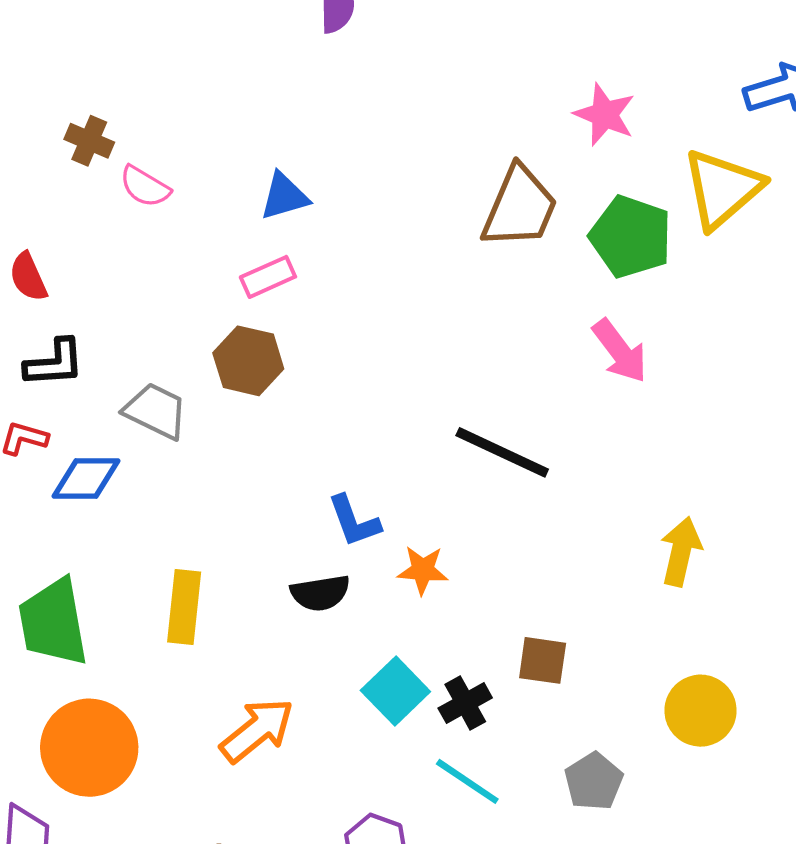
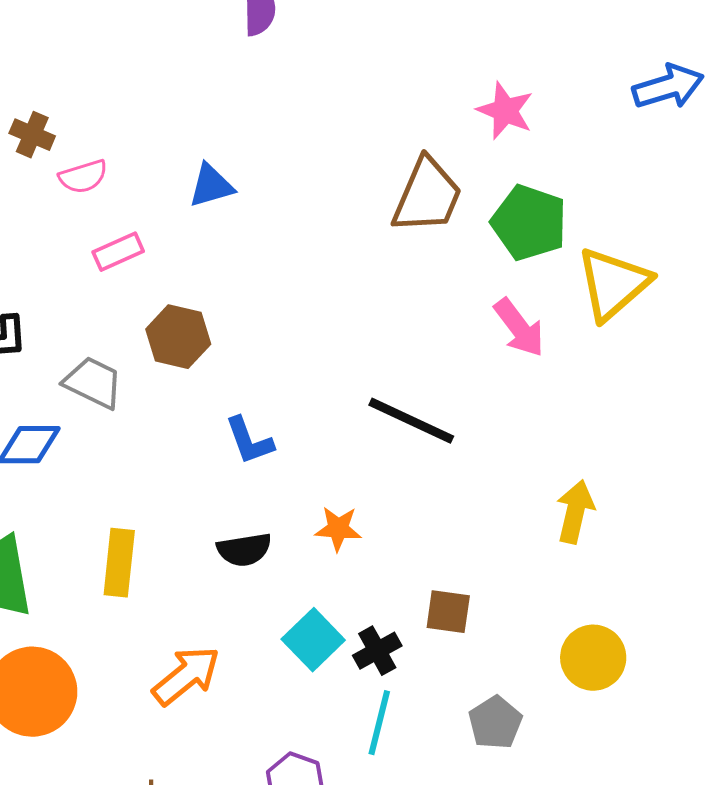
pink semicircle: (145, 187) -> (83, 177), turned -48
yellow triangle: (722, 189) -> (613, 284), moved
pink rectangle: (268, 277) -> (118, 252), moved
blue L-shape: (354, 521) -> (249, 441), moved
cyan line: (467, 781) -> (379, 723), turned 70

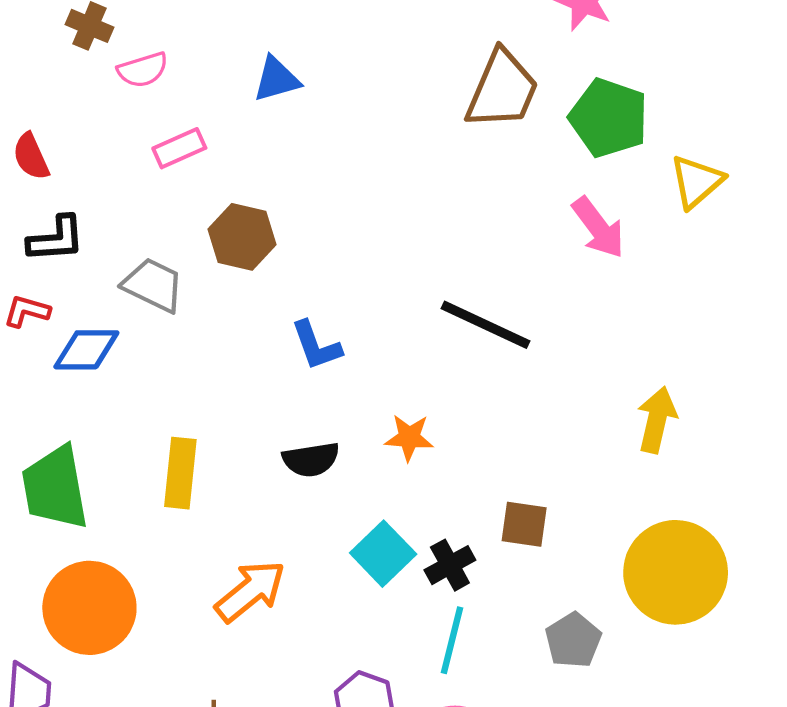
yellow triangle: (613, 284) -> (696, 182), size x0.7
yellow circle: (593, 658) -> (676, 572), size x1.5

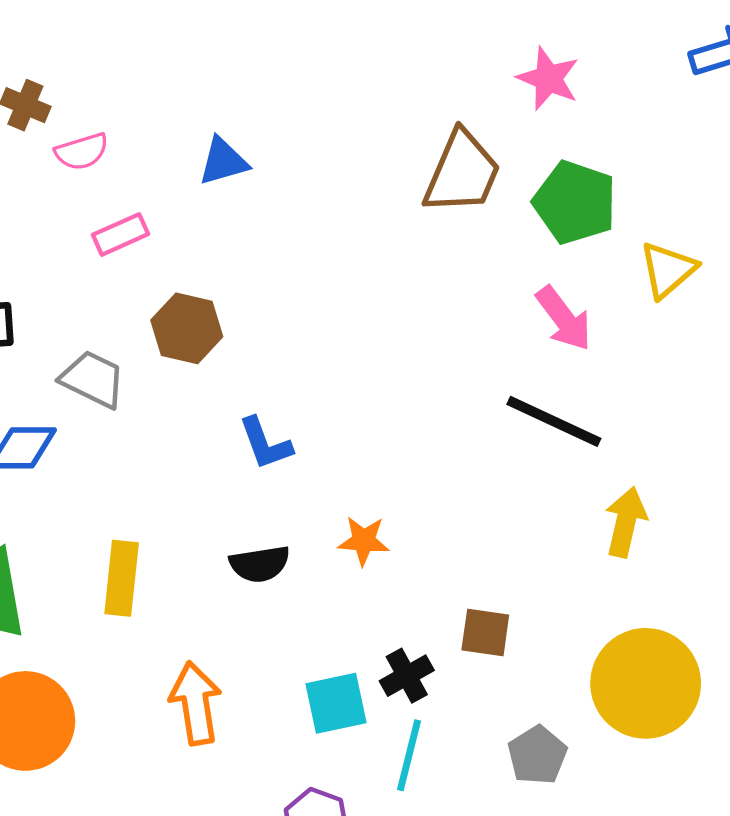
black line: (485, 325) -> (554, 421), moved
cyan square: (383, 554) -> (336, 703), moved, turned 32
orange arrow: (250, 591) -> (196, 703), turned -60

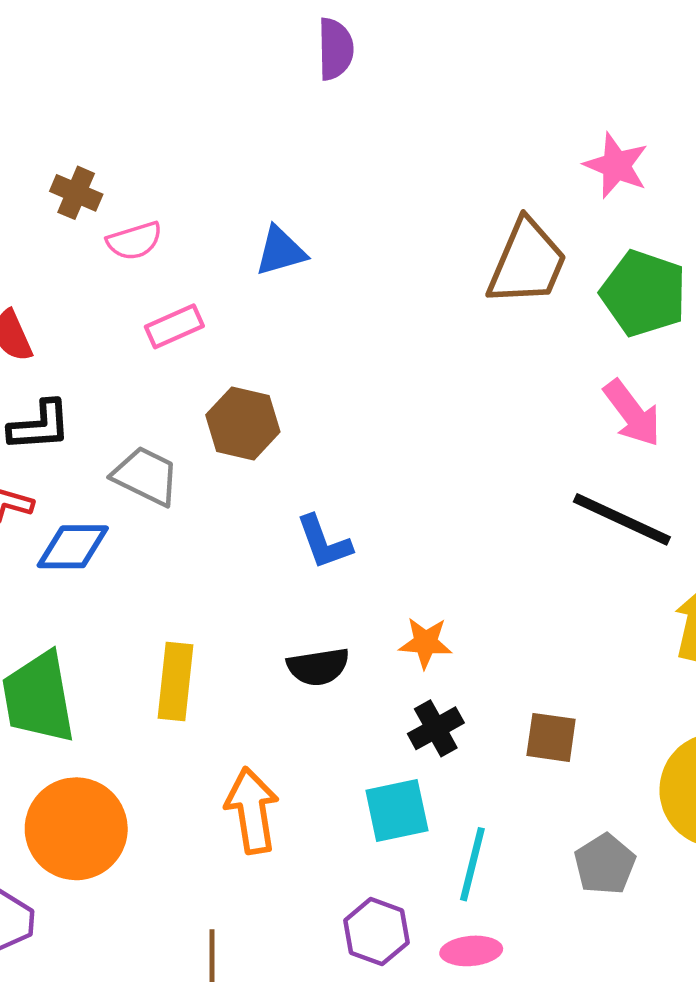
black cross: (407, 676) -> (436, 728), moved

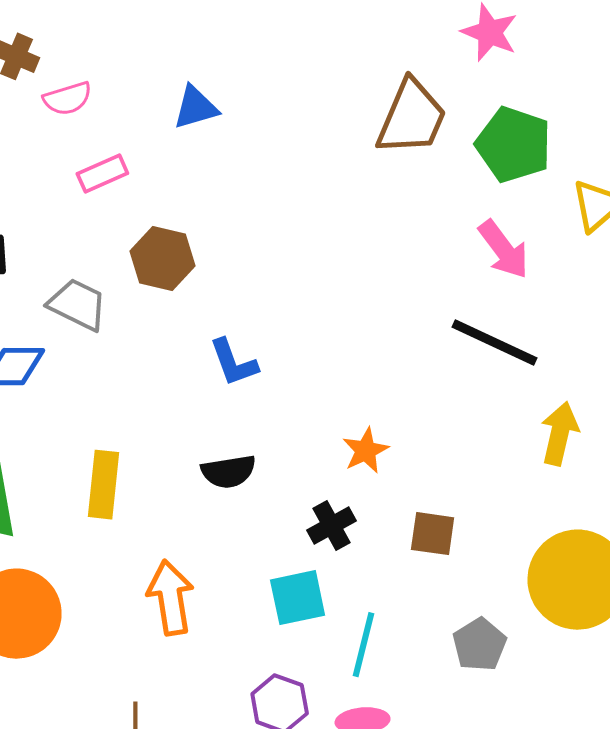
orange star: (426, 643) -> (366, 451), moved, turned -30

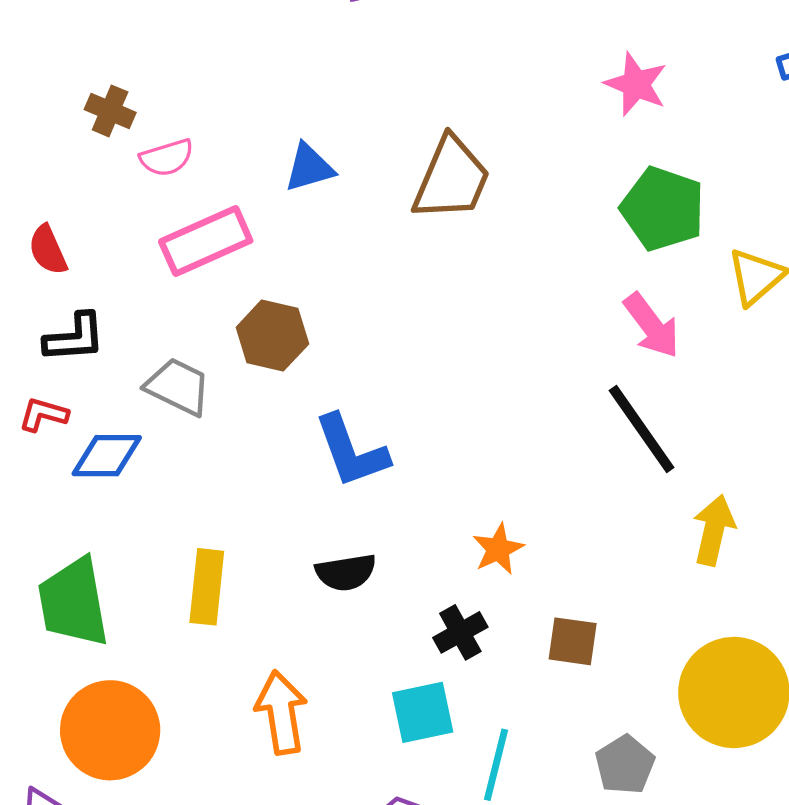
brown trapezoid: (412, 117) -> (451, 179), moved
pink rectangle: (102, 173) -> (206, 241), size x1.6
black line: (495, 343) -> (642, 429), turned 30
blue L-shape: (234, 363) -> (351, 451), size x1.4

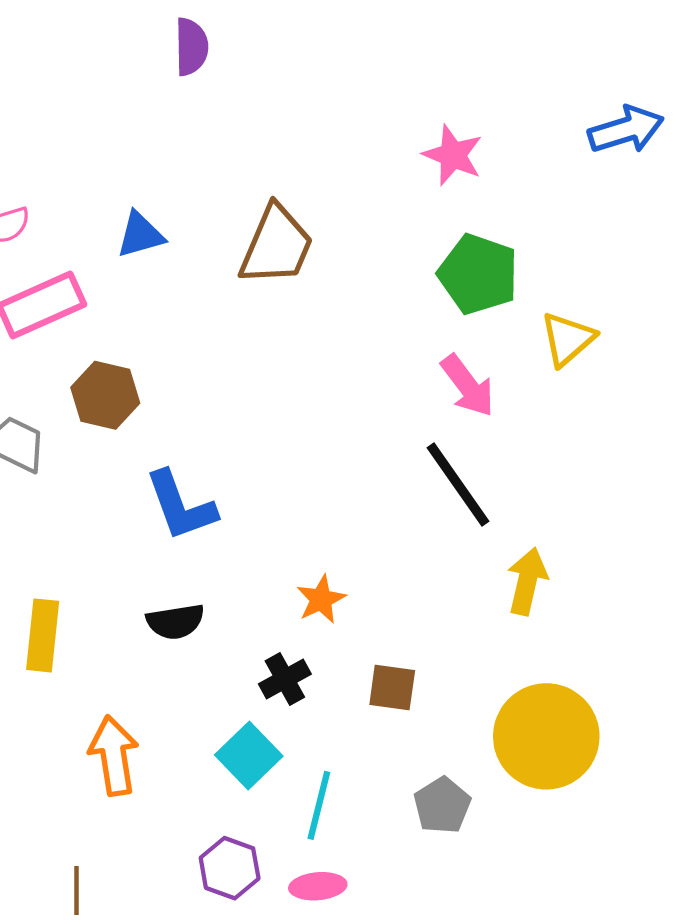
cyan square: (423, 712) -> (249, 756), turned -32

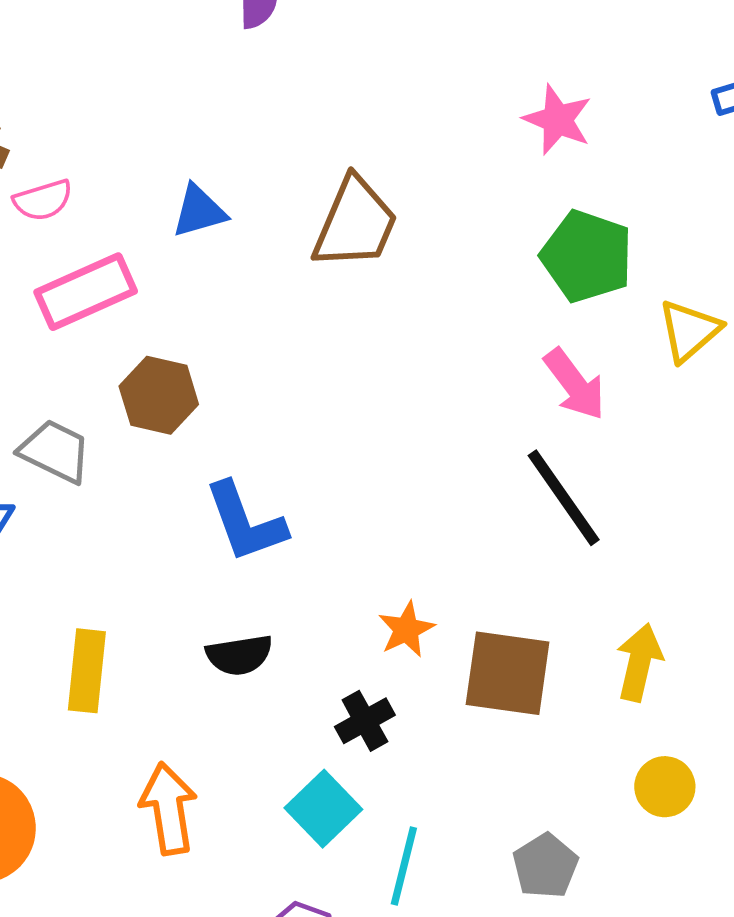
yellow arrow: (527, 581) -> (639, 662), moved
brown square: (392, 688) -> (508, 673), moved, size x1.6
yellow circle: (546, 736) -> (665, 787), size x0.5

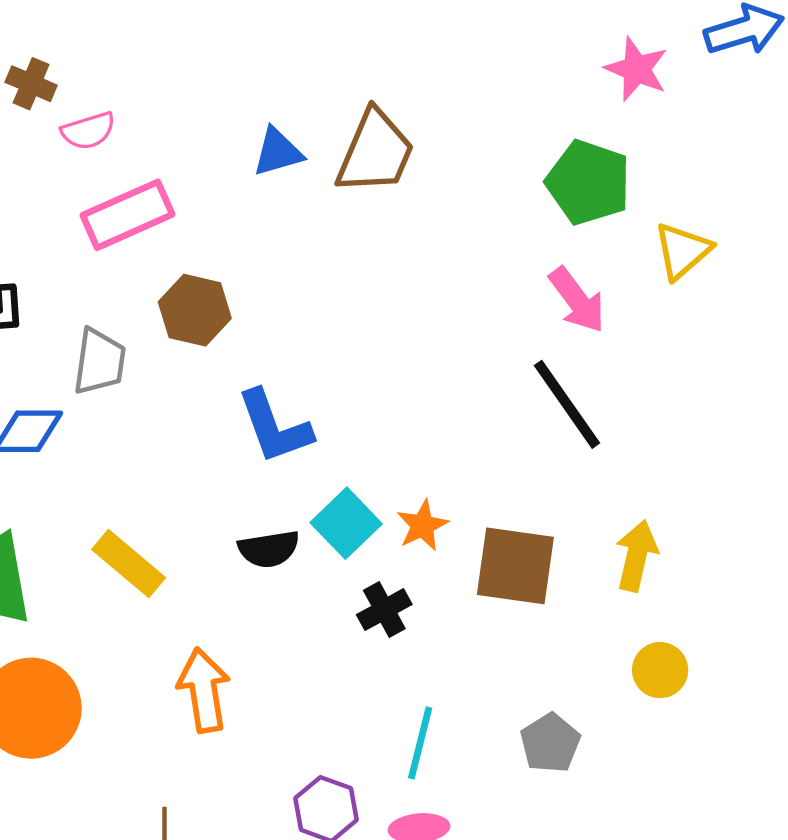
pink star: (558, 120) -> (637, 69), moved
blue triangle: (199, 211) -> (278, 152), moved
gray trapezoid: (55, 451) -> (99, 362), turned 72
yellow rectangle: (87, 671) -> (129, 564), turned -56
cyan square: (323, 809) -> (346, 523), moved

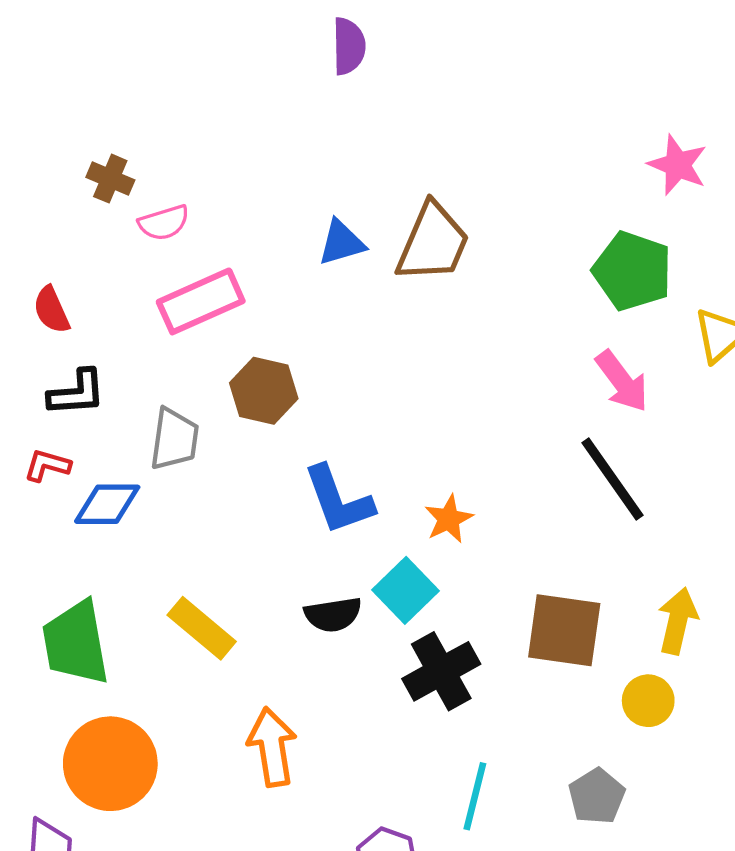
orange star: (422, 525) -> (449, 519), moved
black cross: (384, 610) -> (441, 671), size x1.5
yellow circle: (660, 670) -> (648, 701), moved

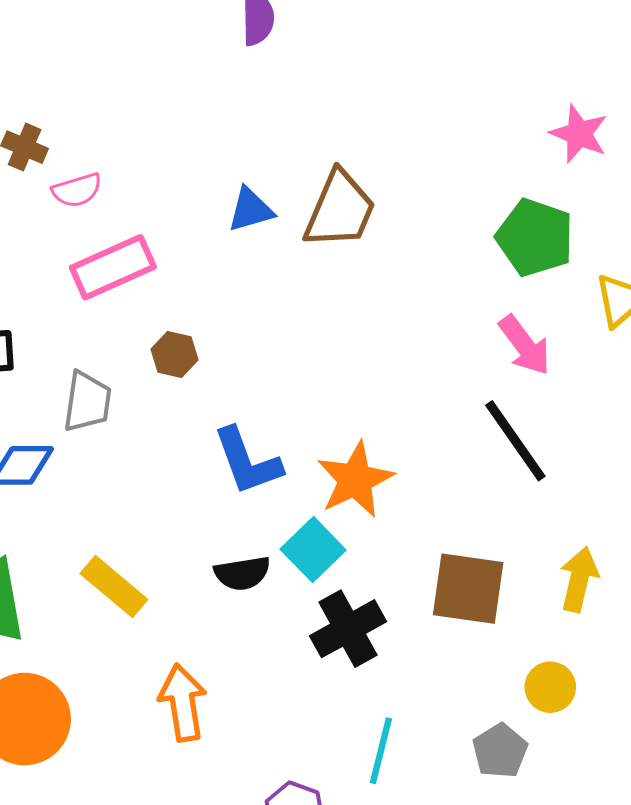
brown hexagon: (264, 391) -> (174, 355), size x0.7
orange star: (449, 519) -> (355, 480), size x1.6
yellow circle: (648, 701) -> (550, 687), moved

